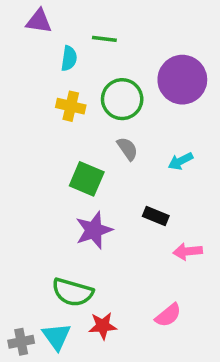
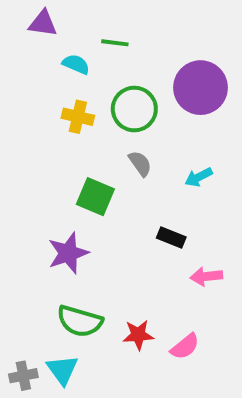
cyan semicircle: (69, 58) -> (76, 64), turned -75
purple star: (94, 230) -> (68, 253), moved
red star: (103, 326) -> (138, 335), moved

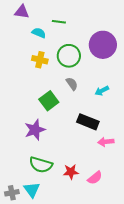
green square: (95, 197) -> (49, 101), turned 30
black rectangle: (171, 237) -> (88, 122), size x1.5

